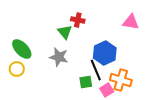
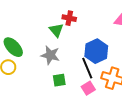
green square: (86, 82) -> (59, 80), moved
pink square: (107, 90) -> (88, 88), moved

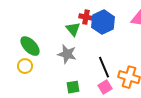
blue hexagon: (96, 51) -> (103, 22), moved
green square: (59, 80) -> (73, 87), moved

